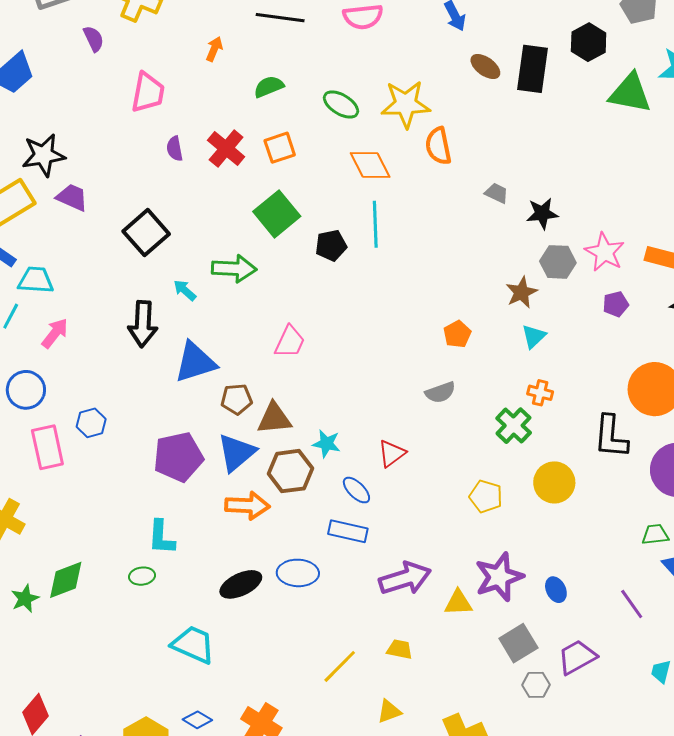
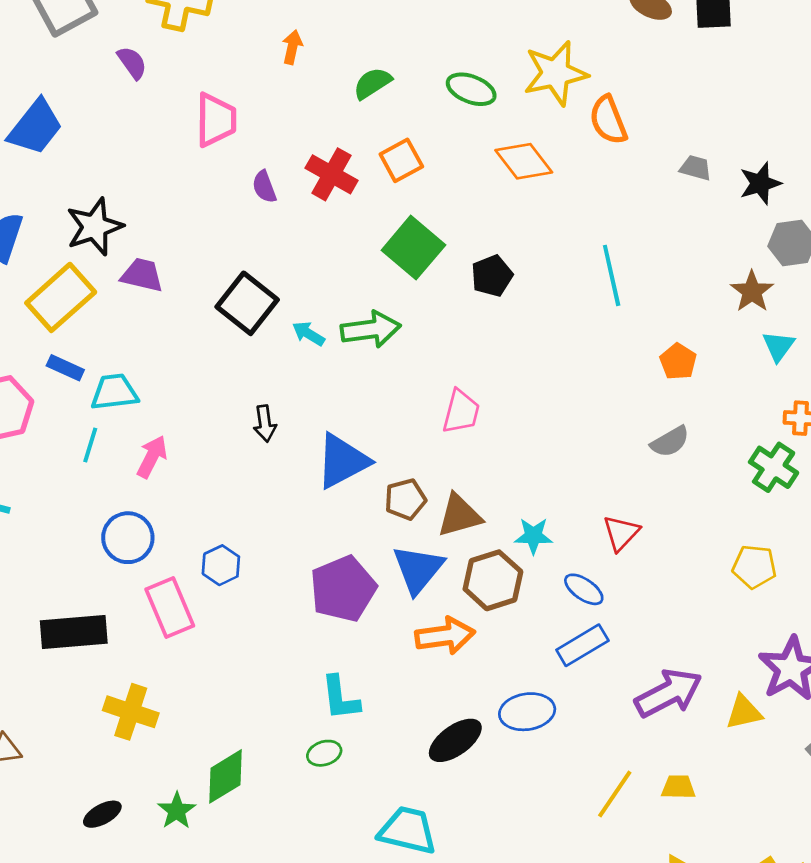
cyan line: (375, 224) -> (612, 275), moved
cyan arrow: (185, 290) -> (308, 334), moved
black arrow: (143, 324) -> (265, 423), size x0.6
blue rectangle: (348, 531) -> (582, 645), turned -33
yellow line: (340, 666) -> (615, 794), moved

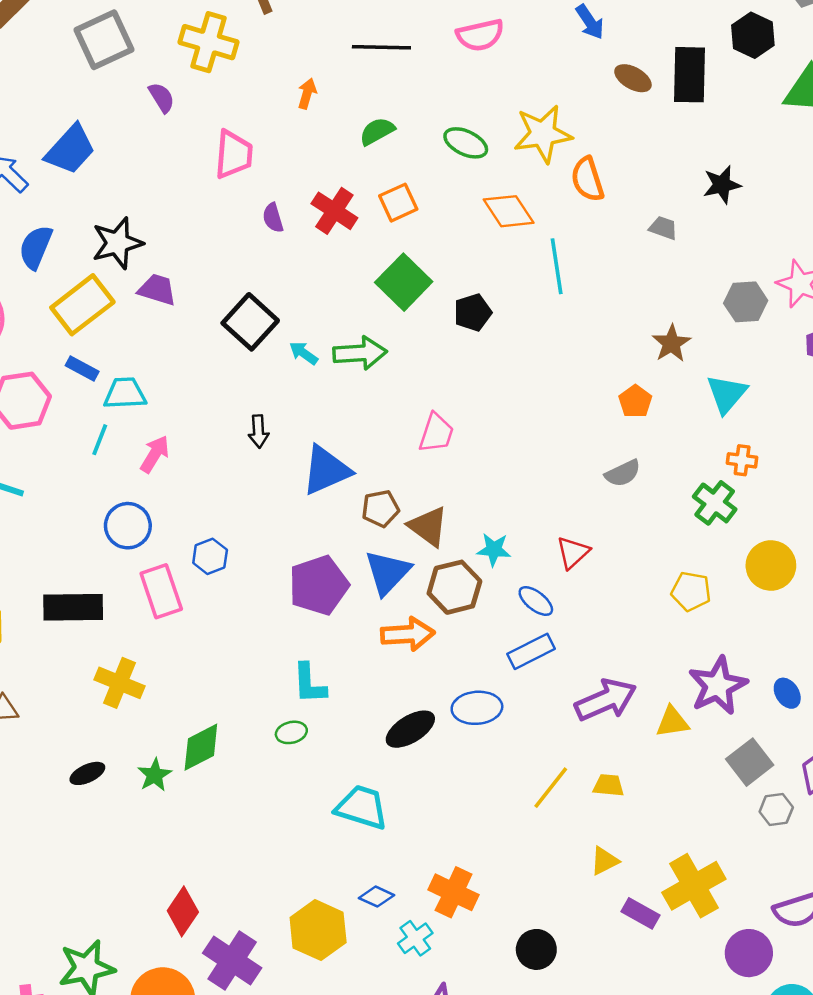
black star: (760, 183) -> (722, 185), moved
cyan line: (612, 275) -> (557, 266), moved
brown star: (752, 291) -> (671, 343), moved
cyan triangle: (778, 346) -> (727, 394), size x1.4
brown triangle: (459, 515) -> (428, 526), turned 48

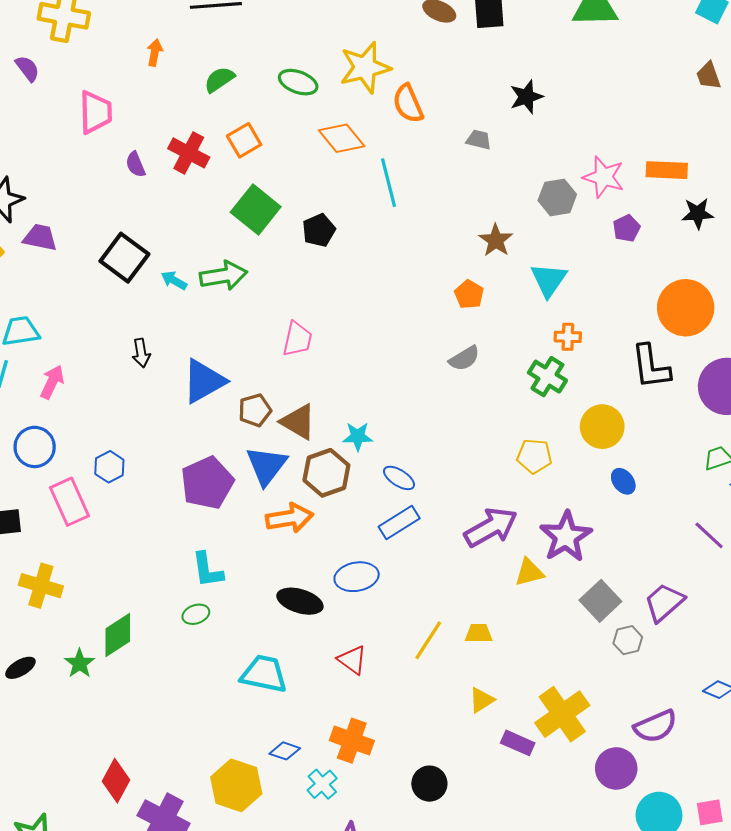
red triangle: (573, 553) -> (352, 660), moved, turned -36
blue ellipse: (787, 693) -> (623, 481), moved
purple arrow: (606, 700) -> (491, 527), moved
black ellipse: (410, 729) -> (300, 601), turned 54

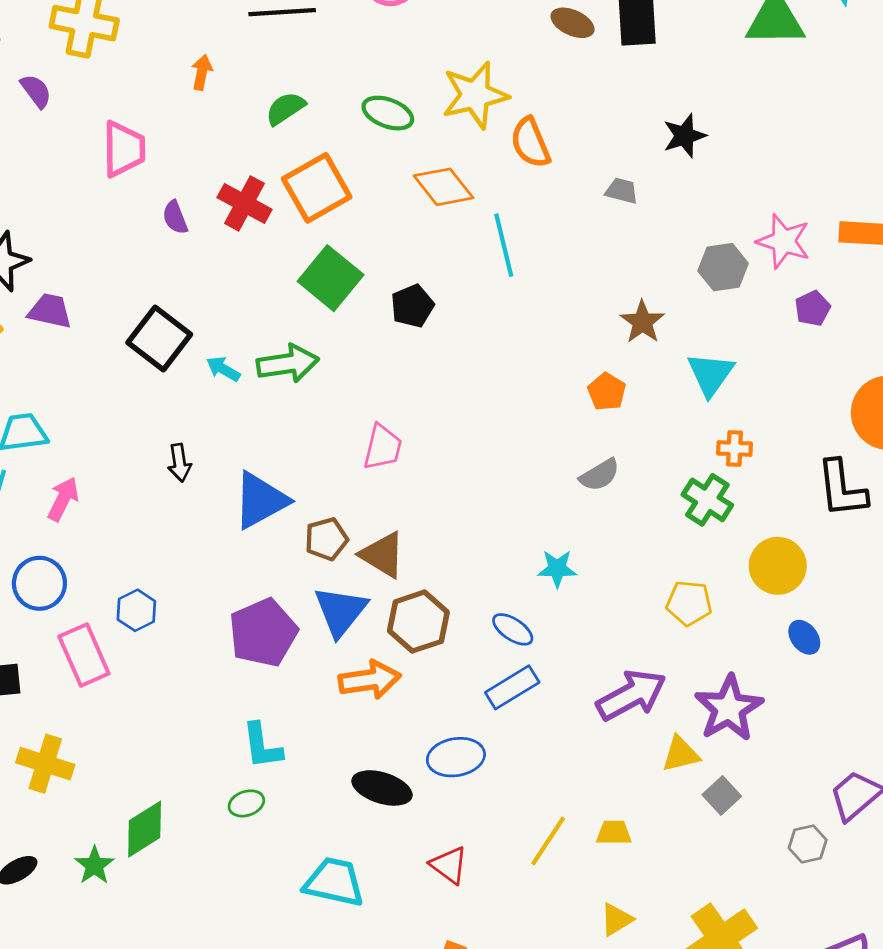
orange square: (244, 140) -> (317, 188), size x1.5
cyan star: (358, 436) -> (557, 569), moved
gray square: (600, 601) -> (722, 796), moved, size x0.7

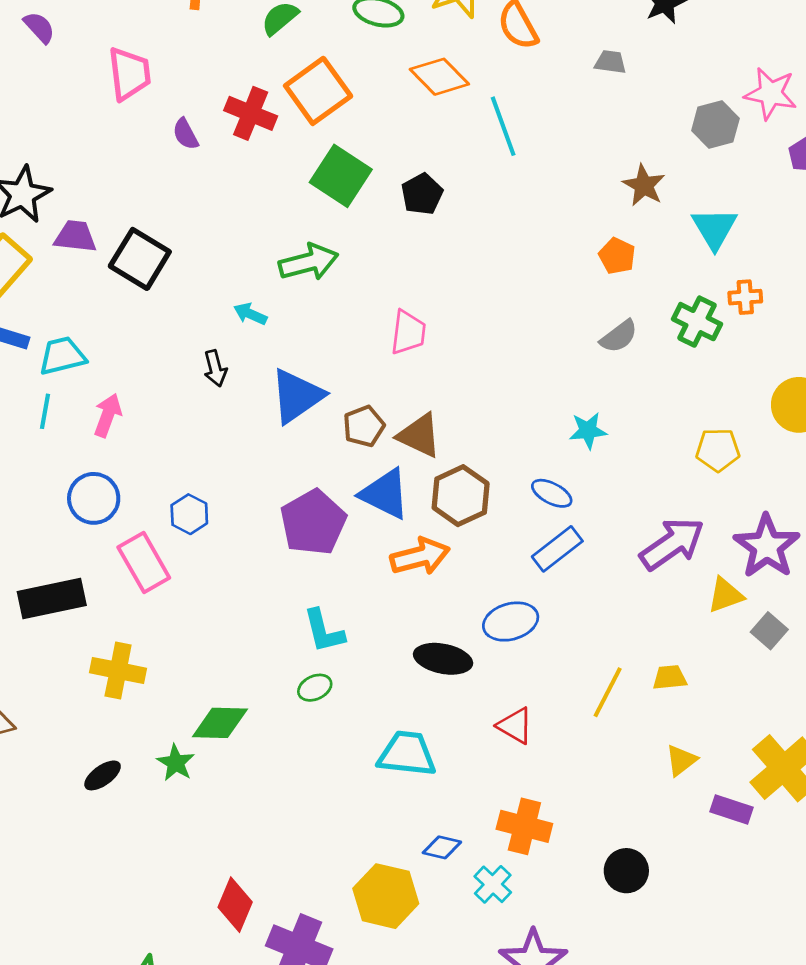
black square: (159, 338) -> (140, 259), moved
cyan arrow: (223, 369) -> (250, 314), moved
green cross: (707, 500) -> (697, 322), moved
blue triangle: (341, 611) -> (385, 494), turned -36
green diamond: (145, 829) -> (220, 723), turned 40

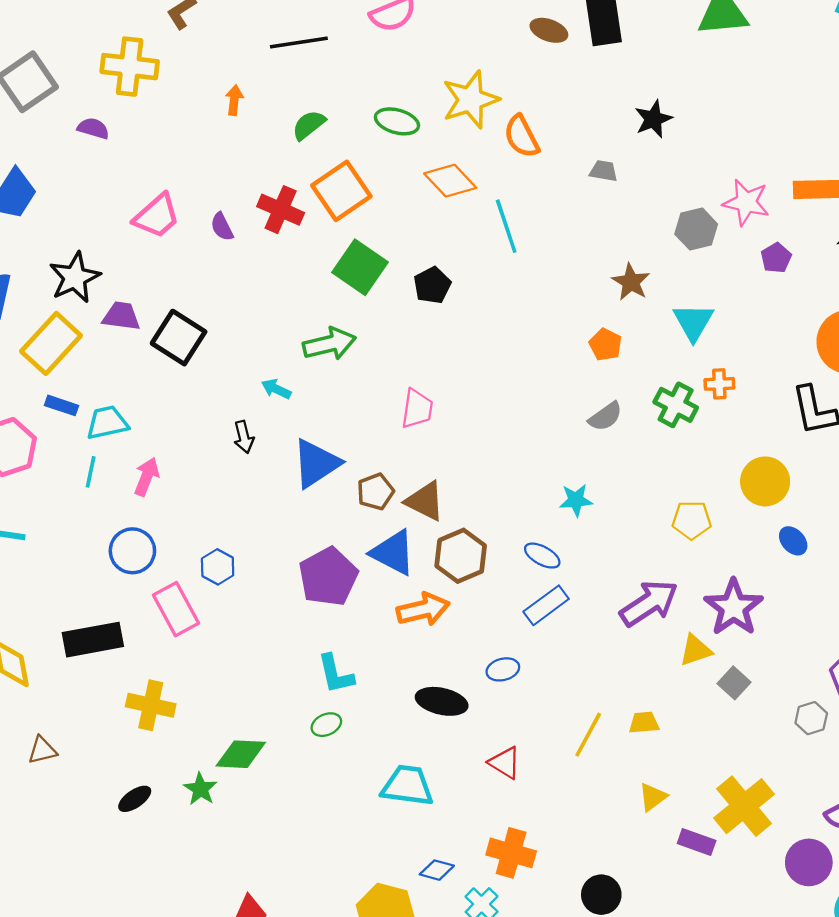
purple semicircle: (39, 27) -> (93, 128), turned -32
pink trapezoid: (129, 74) -> (157, 216), moved, turned 54
blue ellipse: (511, 622) -> (503, 669), size x0.7

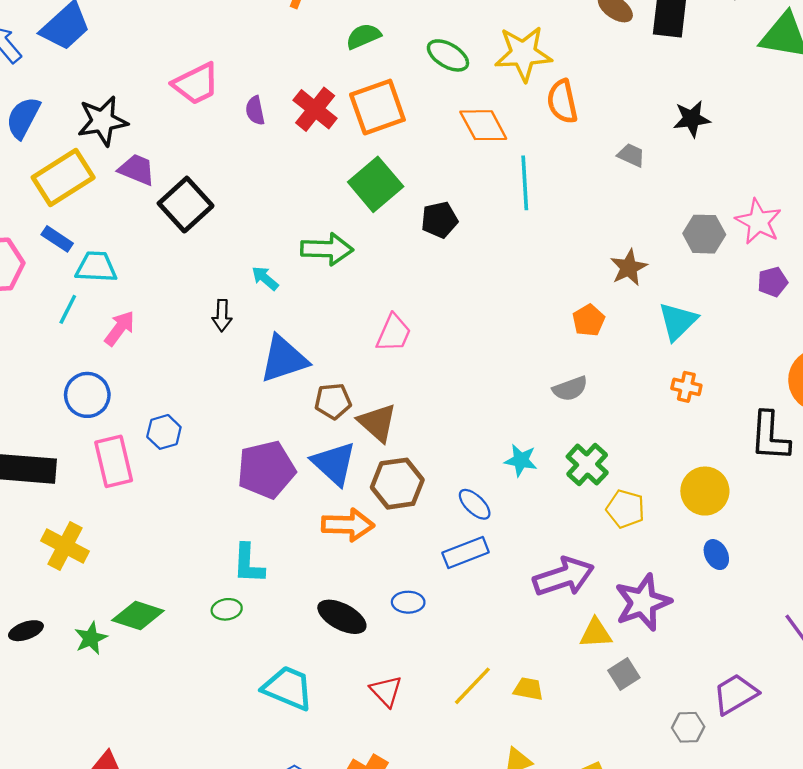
green cross: (676, 405) -> (587, 465), moved

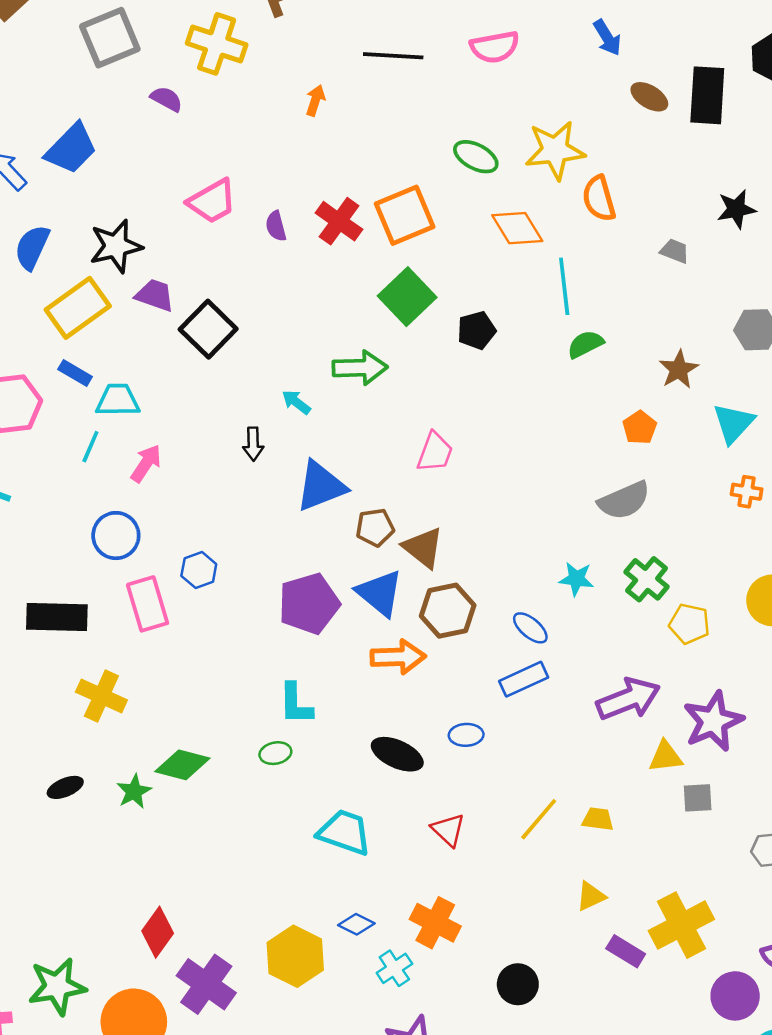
green semicircle: (363, 36) -> (585, 344), moved
gray semicircle: (570, 389) -> (624, 500), size x1.4
gray square: (624, 674) -> (698, 798), turned 32

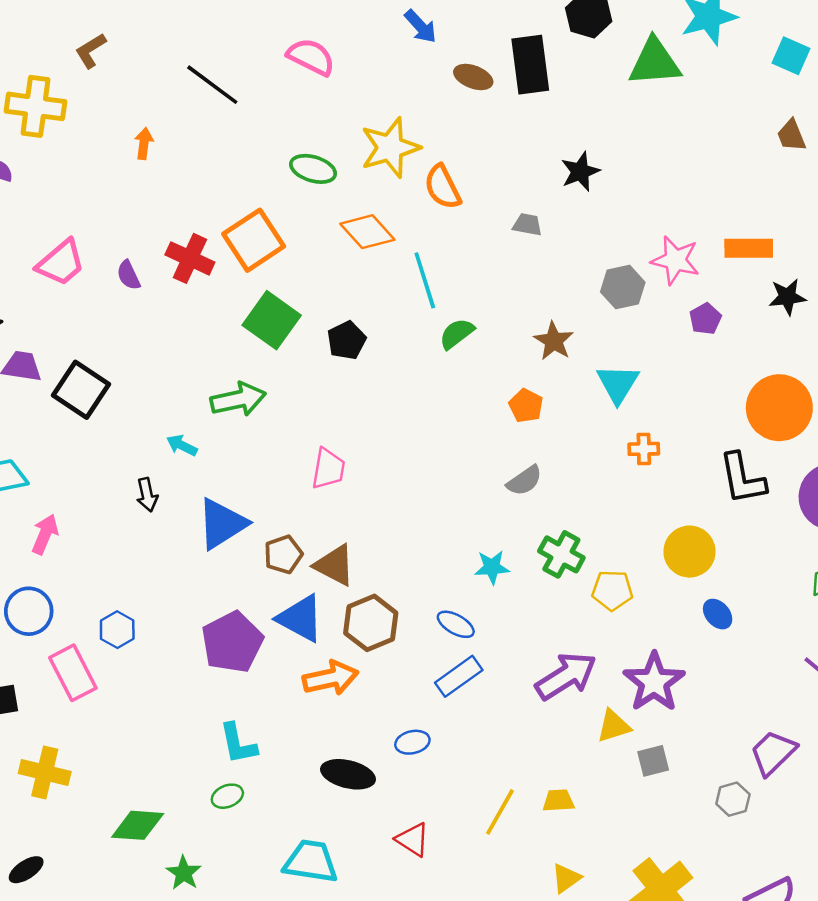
pink semicircle: (495, 47) -> (311, 57), turned -132
black line: (393, 56) -> (212, 85), turned 44
gray semicircle: (624, 500) -> (524, 481), size x0.7
green star: (134, 792) -> (184, 873), moved

